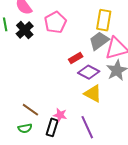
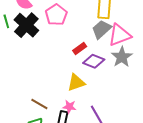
black cross: (25, 30) -> (26, 25), size x1.4
yellow triangle: (93, 94) -> (76, 83), moved, turned -42

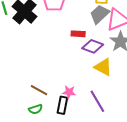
red rectangle: (80, 48) -> (78, 34), turned 40
yellow triangle: (76, 83) -> (103, 67), moved, turned 48

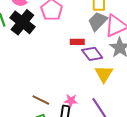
purple diamond: (93, 46) -> (92, 54), turned 35
yellow triangle: (103, 67) -> (104, 74), turned 36

